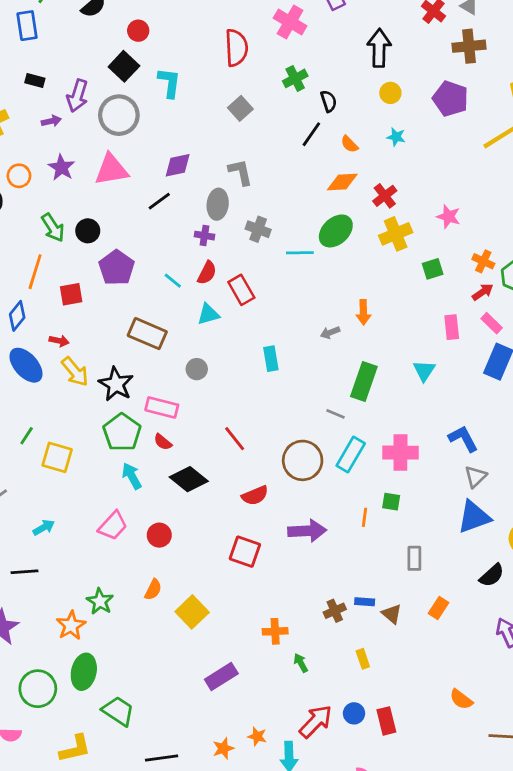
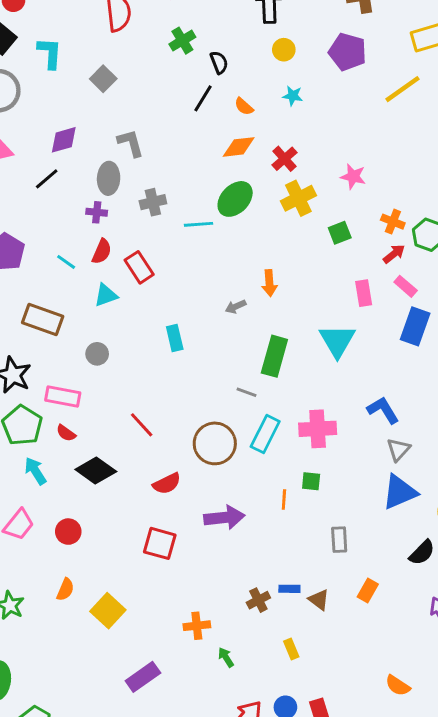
gray square: (240, 108) -> (103, 79), moved
gray cross: (258, 229) -> (153, 202), turned -30
cyan triangle: (424, 371) -> (337, 341), size x1.5

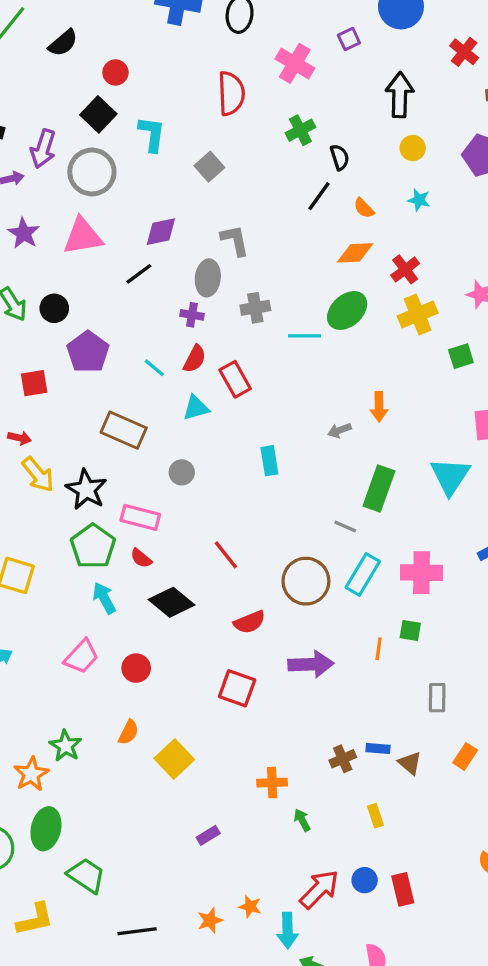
purple rectangle: (143, 677) -> (208, 835), size x0.6

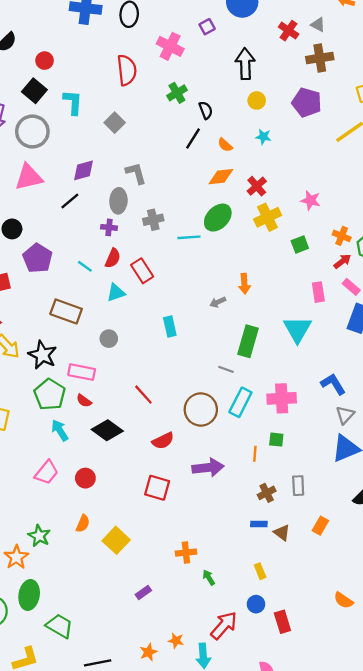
brown cross: (343, 759) -> (267, 493), moved
blue circle: (365, 880) -> (256, 604), moved

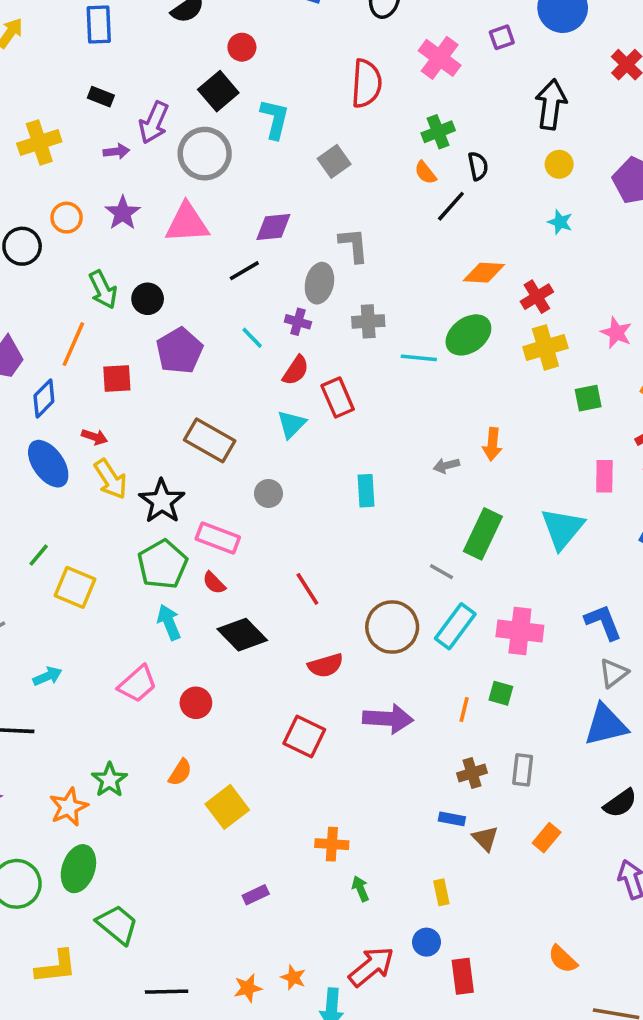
orange semicircle: (225, 145) -> (425, 173), moved
cyan line: (85, 266) -> (252, 338), moved
cyan triangle: (116, 293) -> (291, 424), turned -36

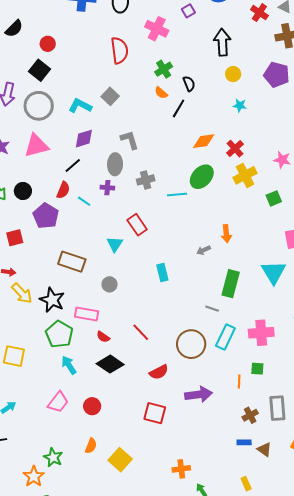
cyan L-shape: (275, 119) -> (80, 106), moved, turned -65
red semicircle: (296, 370) -> (63, 190), moved
red semicircle: (214, 583) -> (103, 337), moved
gray rectangle: (523, 770) -> (277, 408), size x1.4

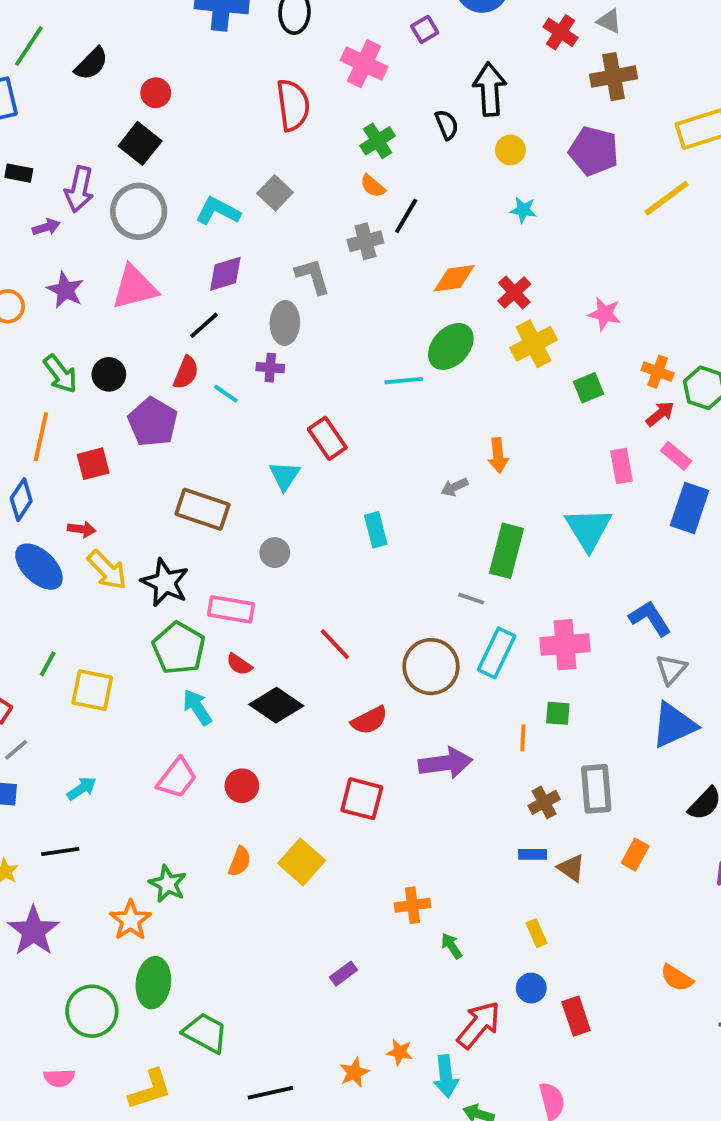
black semicircle: (189, 84) -> (447, 125), moved
gray cross: (146, 180) -> (365, 241), moved
red semicircle: (103, 337) -> (239, 664), moved
yellow square: (120, 460) -> (302, 862), moved

